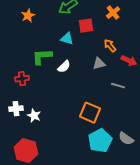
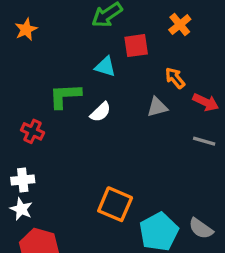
orange star: (28, 16) -> (26, 29), moved
red cross: (22, 79) -> (33, 131), turned 32
gray line: (118, 86) -> (204, 141), moved
orange square: (90, 113) -> (115, 204), moved
white star: (34, 116) -> (21, 209), moved

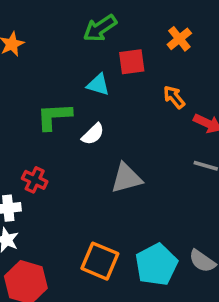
gray triangle: (157, 107) -> (126, 178), moved, size x1.4
red cross: (33, 131) -> (35, 180), moved
orange square: (115, 204) -> (100, 261), moved

